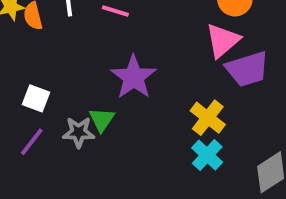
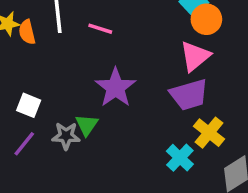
purple trapezoid: (247, 69) -> (189, 95), moved
yellow cross: (208, 118) -> (209, 133), moved

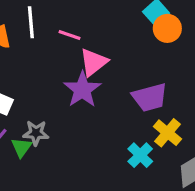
pink triangle: (195, 56) -> (94, 62), moved
green triangle: (87, 125) -> (21, 147), moved

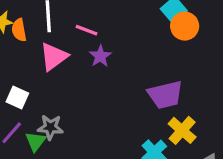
pink triangle: (94, 62) -> (54, 57), moved
purple star: (82, 90) -> (100, 56), moved, size x0.6

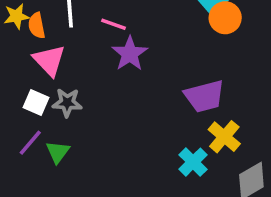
purple star: (100, 56) -> (130, 54), size x1.4
pink triangle: (54, 57) -> (49, 60), moved, turned -36
gray star: (50, 127) -> (67, 103), moved

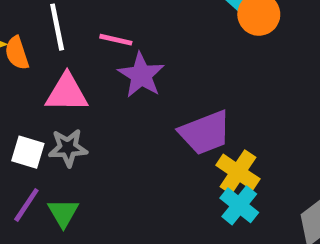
pink triangle: (49, 60) -> (67, 93), moved, turned -39
purple trapezoid: (204, 96) -> (205, 133), moved
yellow cross: (224, 137) -> (238, 172), moved

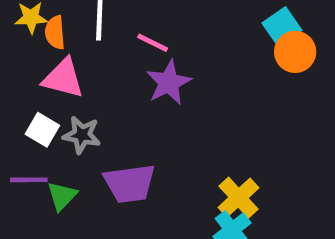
pink triangle: (67, 93) -> (63, 78), moved
purple trapezoid: (205, 133) -> (130, 183), moved
purple line: (26, 205) -> (29, 180), turned 42

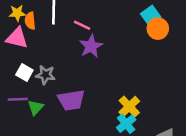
pink triangle: (63, 78) -> (17, 38), moved

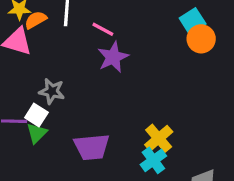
orange semicircle: (30, 21) -> (36, 20), turned 63
white square: (24, 73) -> (36, 115), moved
purple trapezoid: (71, 100) -> (92, 147), moved

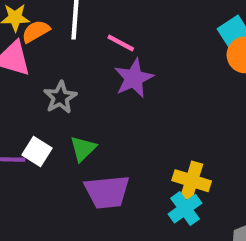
gray star: (52, 91) -> (60, 97), moved, turned 30
green triangle: (37, 133) -> (83, 149), moved
yellow cross: (159, 138) -> (192, 181), turned -32

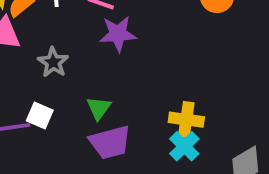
purple star: (134, 78) -> (118, 34), turned 30
green triangle: (83, 149) -> (99, 108), moved

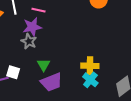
purple star: (118, 34) -> (32, 27), moved
gray star: (53, 62) -> (29, 41), moved

